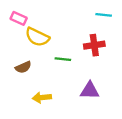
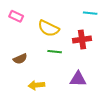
yellow semicircle: (37, 37) -> (49, 28), moved

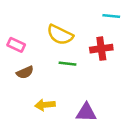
pink rectangle: (16, 16) -> (16, 45), moved
purple triangle: (78, 79) -> (86, 112), moved

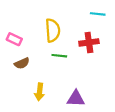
yellow semicircle: (60, 35) -> (53, 30), turned -120
yellow arrow: (45, 105) -> (39, 92), turned -77

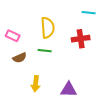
green line: (59, 56) -> (45, 51), moved

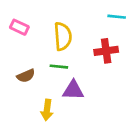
pink rectangle: (13, 36) -> (19, 27), moved
purple triangle: (69, 90) -> (73, 90), moved

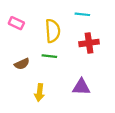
cyan line: (117, 17) -> (82, 14), moved
purple triangle: (73, 90) -> (81, 87), moved

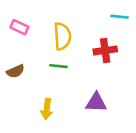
cyan line: (82, 14) -> (119, 17), moved
brown semicircle: (22, 64) -> (16, 71), moved

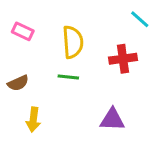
cyan line: (119, 17) -> (140, 19), turned 36
yellow arrow: (47, 109) -> (33, 120), moved

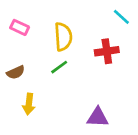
green line: (68, 77) -> (59, 67), turned -42
purple triangle: (112, 120) -> (98, 117), moved

